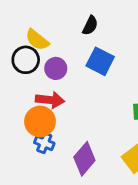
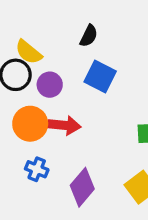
red arrow: (50, 100) -> (64, 125), moved
orange circle: (40, 121) -> (30, 124), moved

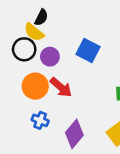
black semicircle: (89, 36) -> (41, 17), moved
red arrow: (64, 125) -> (61, 87), turned 35

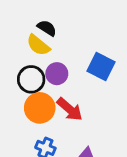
black semicircle: (41, 17) -> (47, 28), turned -84
black circle: (24, 49) -> (31, 79), moved

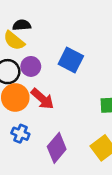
black semicircle: (47, 28) -> (22, 25), turned -36

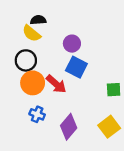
blue square: (71, 60) -> (76, 67), moved
purple circle: (31, 66) -> (72, 44), moved

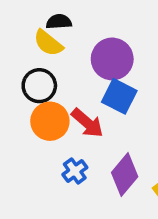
purple circle: (72, 44) -> (112, 59), size x1.5
blue cross: (37, 114) -> (75, 171), moved, turned 32
purple diamond: (69, 127) -> (125, 175), moved

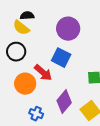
purple circle: (112, 59) -> (68, 29), moved
orange circle: (50, 121) -> (25, 84), moved
blue cross: (75, 171) -> (36, 114), moved, turned -32

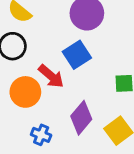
blue square: (61, 58) -> (77, 55), turned 30

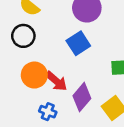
red arrow: (51, 76) -> (56, 81), moved

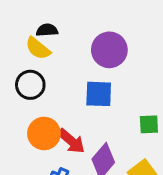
blue square: (78, 43) -> (99, 94), turned 35

